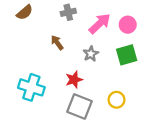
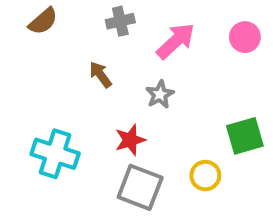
pink circle: (128, 25) -> (245, 37), moved
green square: (127, 55) -> (245, 136), moved

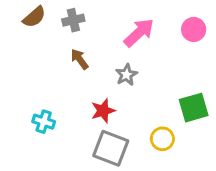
gray cross: (120, 21) -> (73, 20), moved
cyan cross: (55, 154) -> (44, 122), size x0.6

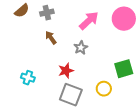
pink circle: (194, 29) -> (124, 19), size x1.5

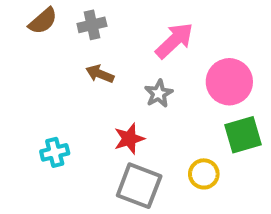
pink circle: (124, 19) -> (229, 82), moved
brown arrow: (51, 38) -> (100, 74), turned -32
cyan cross: (28, 78) -> (55, 152), turned -32

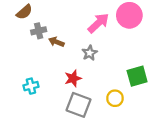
gray cross: (92, 25) -> (39, 31), moved
pink circle: (229, 82) -> (129, 15), moved

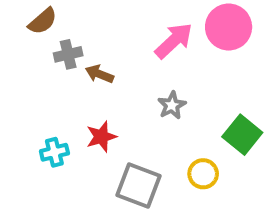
gray star: (90, 53) -> (172, 105), moved
green square: (137, 76) -> (242, 135), turned -35
red star: (73, 78) -> (101, 137), moved

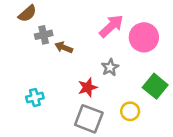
pink circle: (229, 27) -> (144, 37), moved
red star: (101, 137) -> (88, 87), moved

